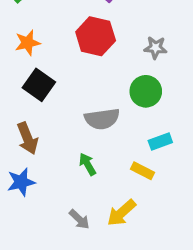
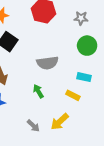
green circle: (146, 91) -> (87, 46), moved
cyan rectangle: (160, 142) -> (84, 77), turned 32

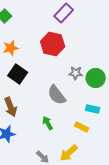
gray star: (81, 18) -> (76, 73), moved
gray semicircle: (47, 63) -> (57, 95), turned 60

